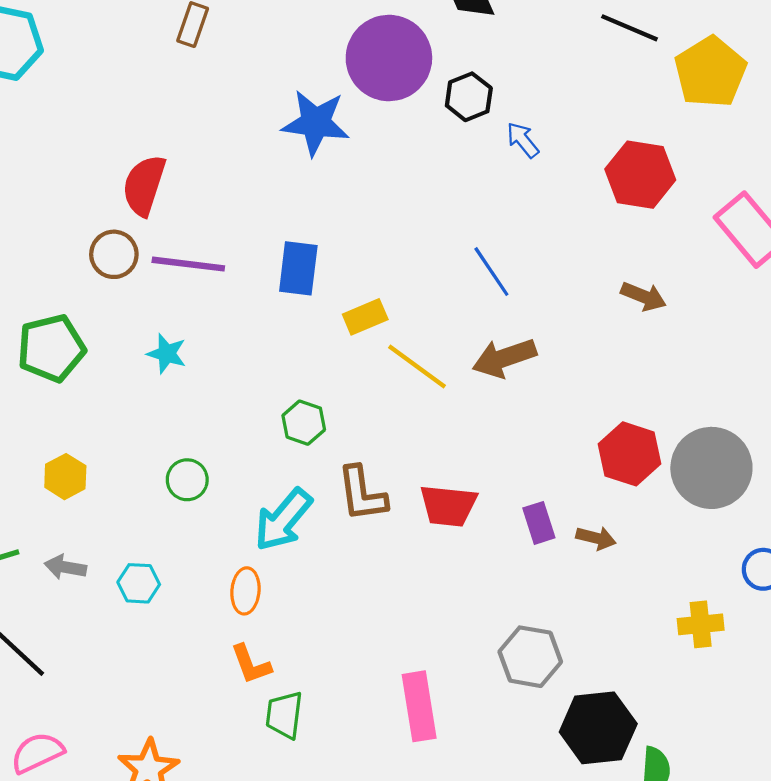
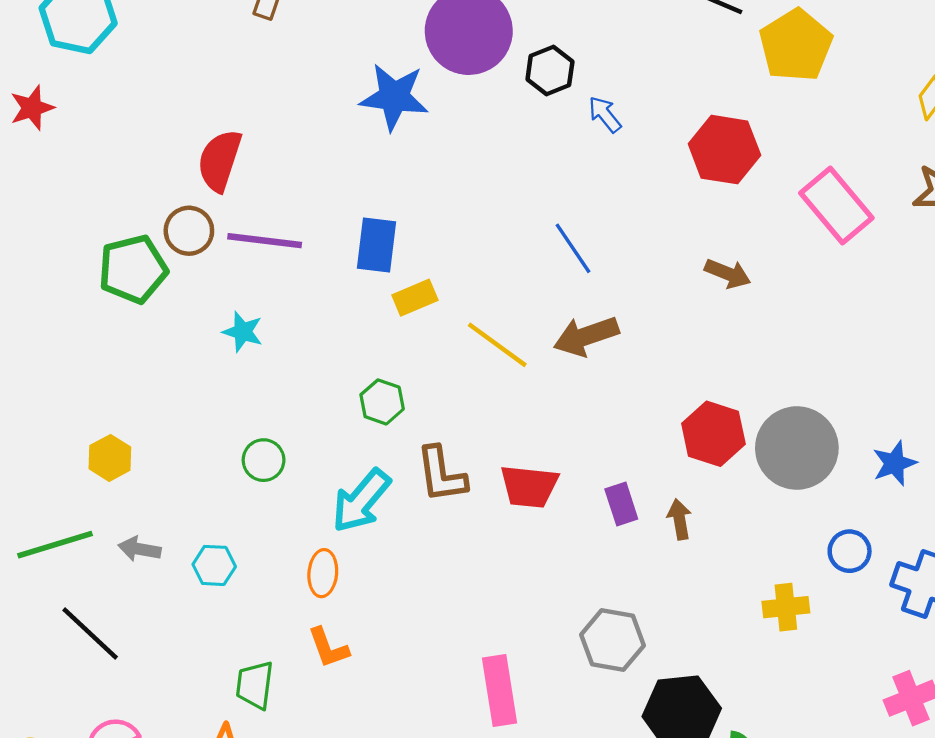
yellow rectangle: (365, 317) -> (415, 298), moved
green pentagon: (51, 348) -> (133, 269), moved
yellow hexagon: (65, 477) -> (110, 458), moved
brown arrow: (596, 538) -> (679, 519), turned -114
green trapezoid: (284, 715) -> (255, 685), moved

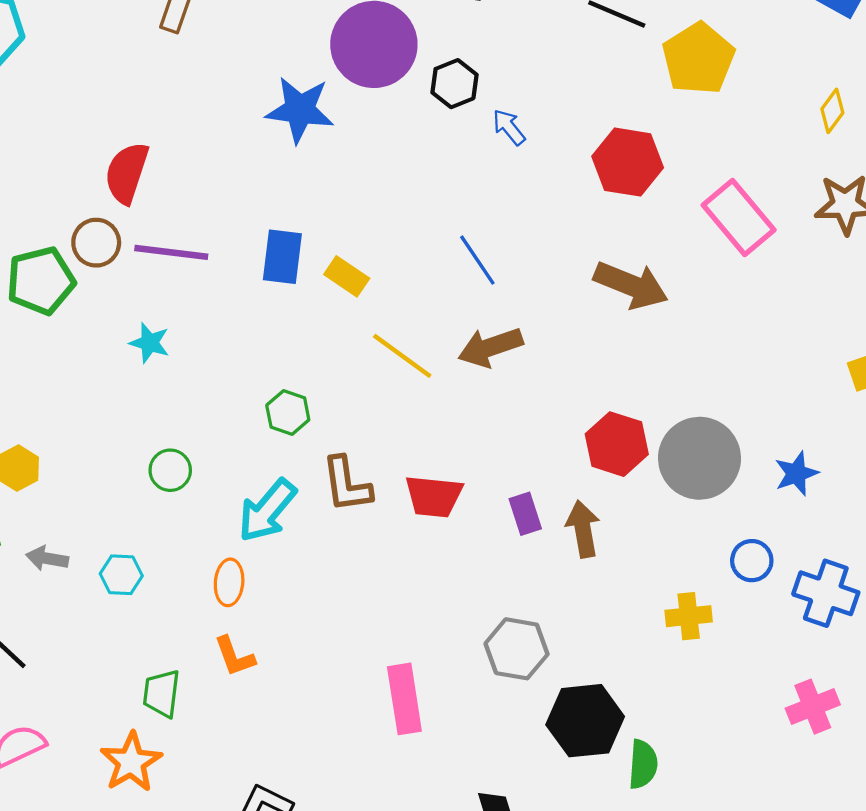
brown arrow: (728, 274) -> (631, 285), size x1.6
yellow rectangle: (415, 298) -> (347, 276), moved, turned 57
brown arrow: (679, 519) -> (583, 529), size x1.4

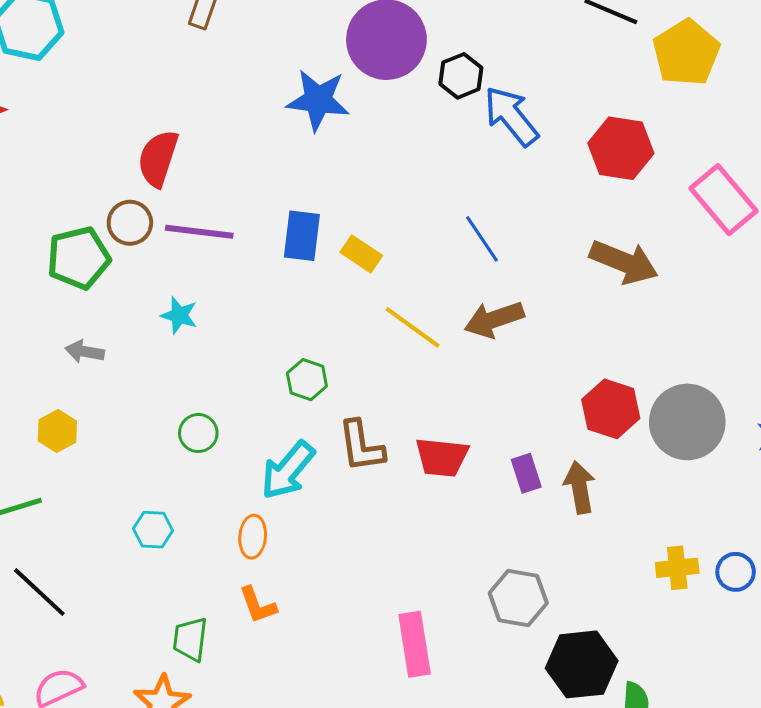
blue arrow: (509, 127) -> (511, 116), size x1.8
gray arrow: (47, 558) -> (85, 352), moved
blue circle: (752, 561) -> (736, 572), moved

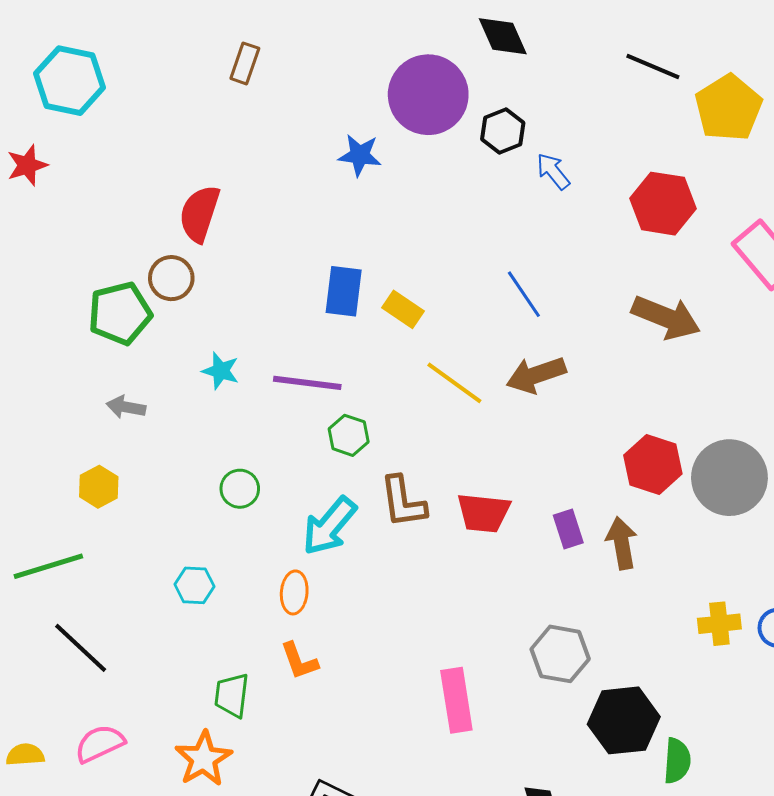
blue star: (318, 100) -> (360, 155), size x0.7
blue arrow: (511, 116) -> (553, 171), size x0.6
purple line: (199, 232) -> (307, 383), moved

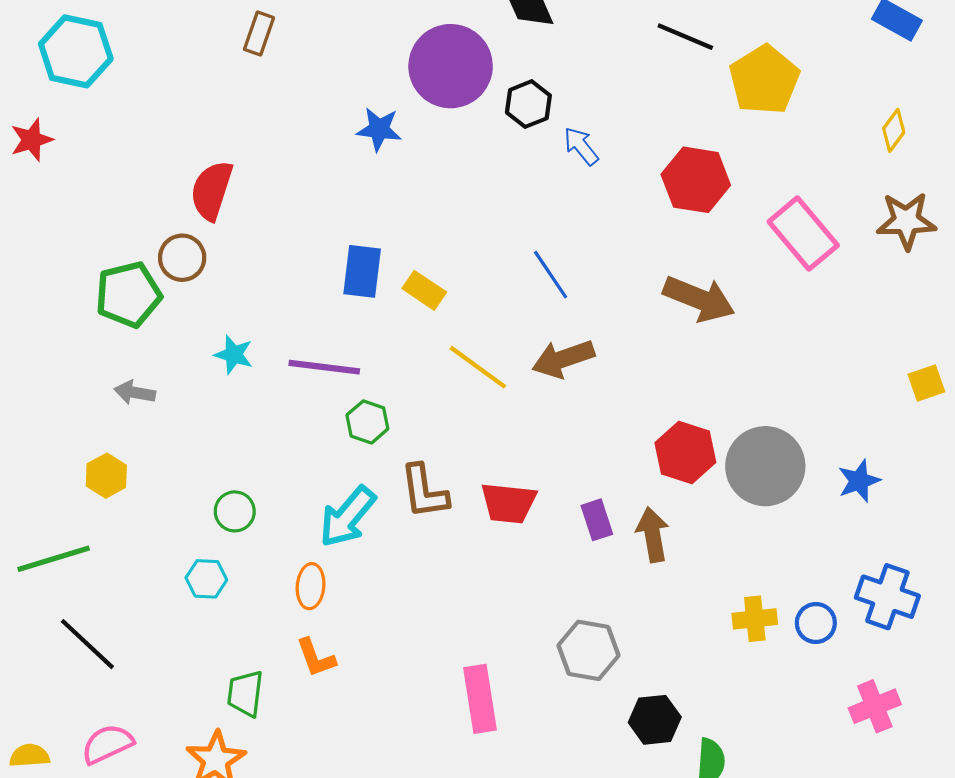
green circle: (240, 489) -> (235, 511), moved
black hexagon: (624, 720) -> (655, 720), size x0.7

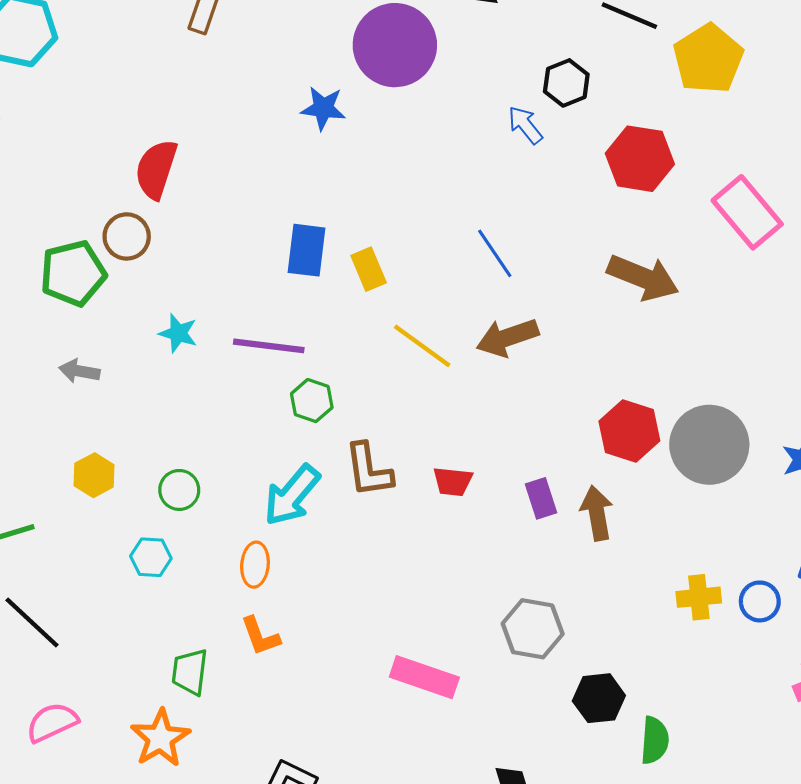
black hexagon: (528, 104) -> (566, 83), moved
yellow rectangle: (424, 290) -> (369, 269), turned 33
yellow hexagon: (106, 476) -> (94, 475), moved
red trapezoid: (508, 503) -> (453, 482), size x0.7
pink rectangle: (480, 699) -> (424, 677), turned -62

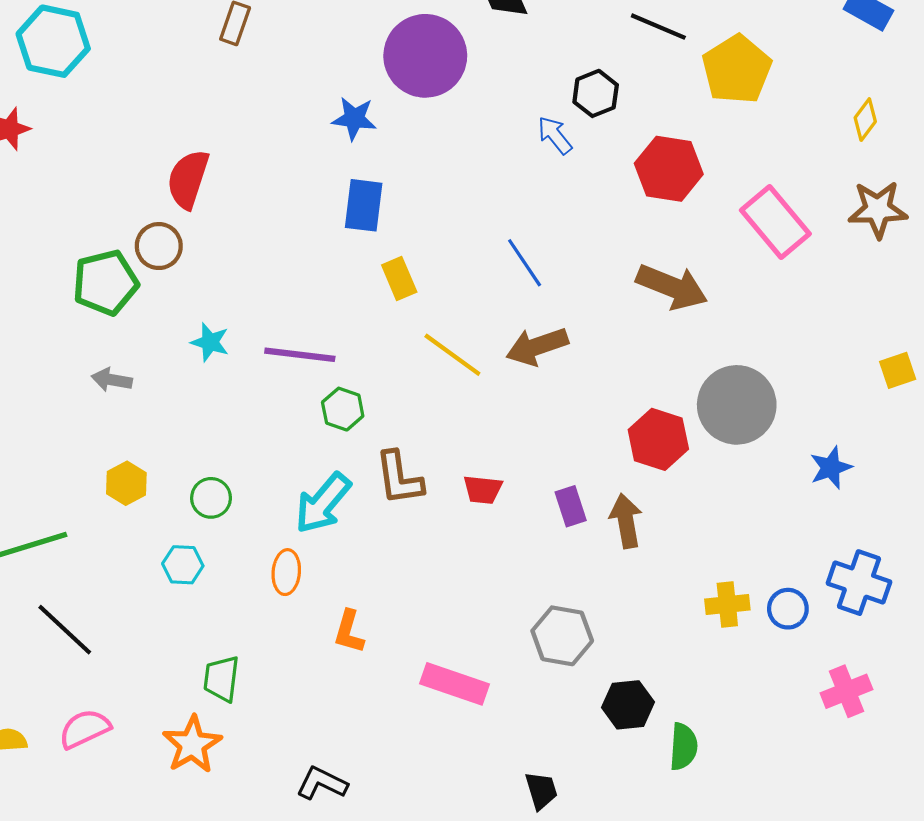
blue rectangle: (307, 250) -> (364, 205), moved
gray circle: (709, 445) -> (737, 405), moved
orange L-shape: (260, 636) -> (349, 632), moved, turned 36

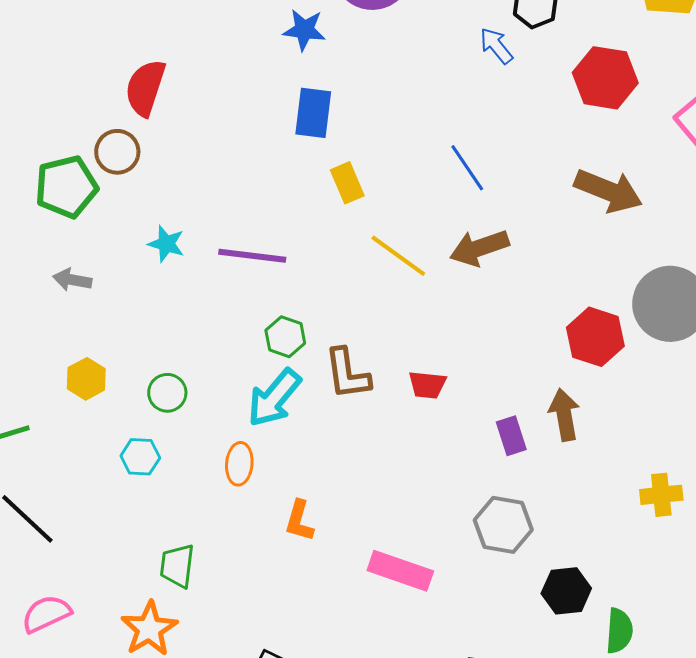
green hexagon: (343, 409) -> (285, 337), moved
purple rectangle: (571, 506) -> (511, 436), moved

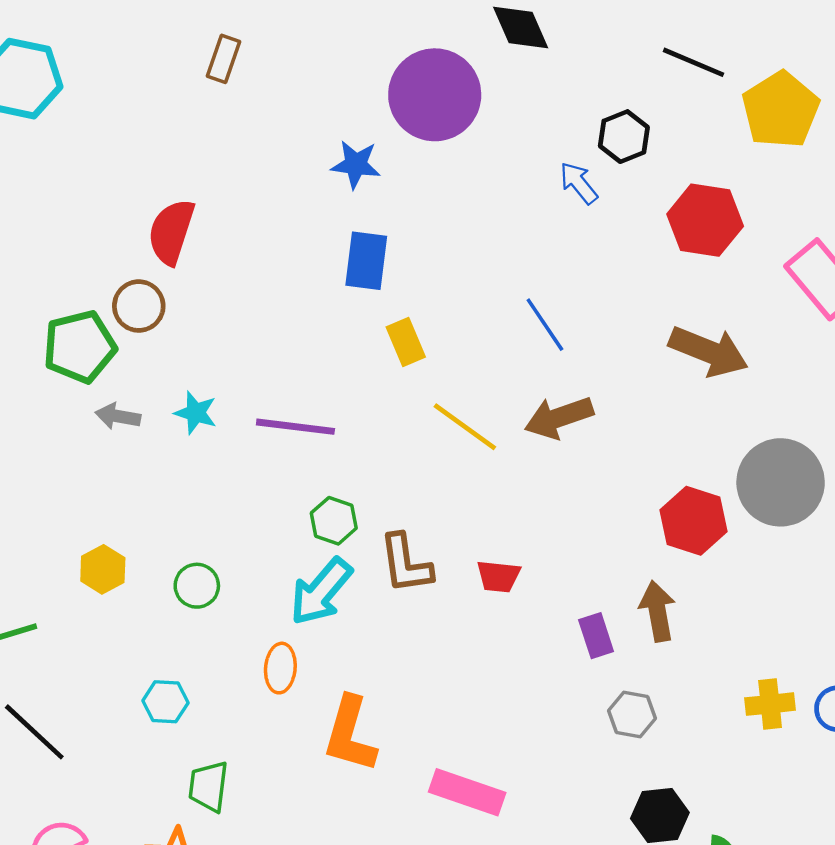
gray arrow: (72, 280) -> (118, 416), moved
cyan hexagon: (140, 457) -> (165, 702), moved
orange L-shape: (299, 521) -> (350, 734), size x1.6
gray hexagon: (503, 525) -> (632, 715), moved, size x0.7

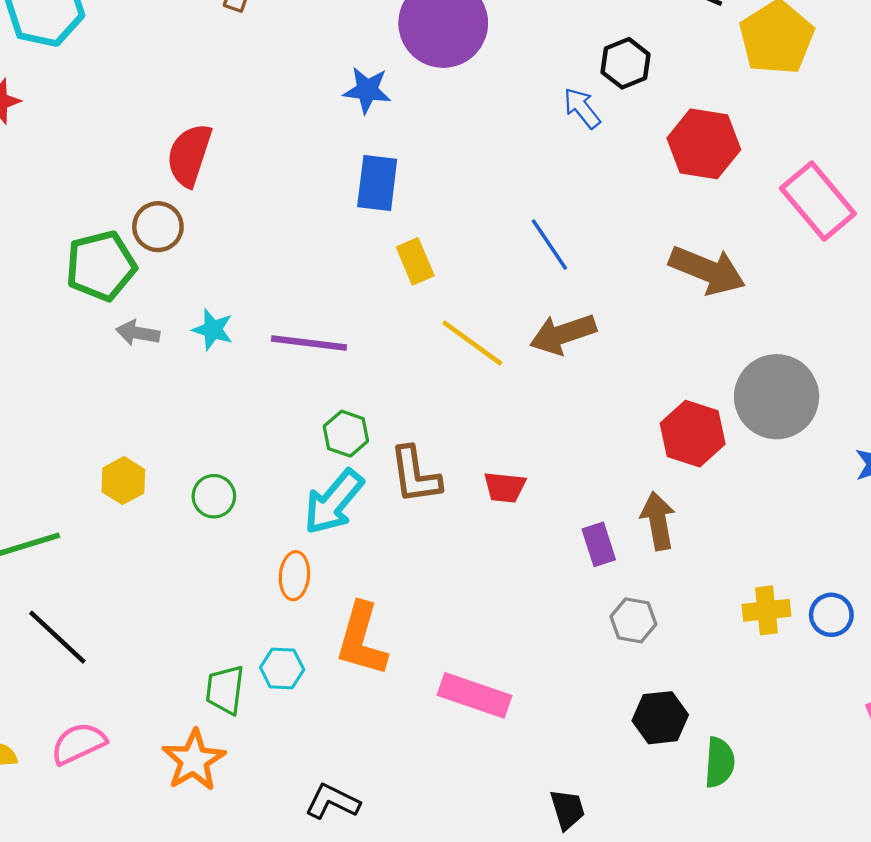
cyan hexagon: (165, 702) -> (282, 669), moved

